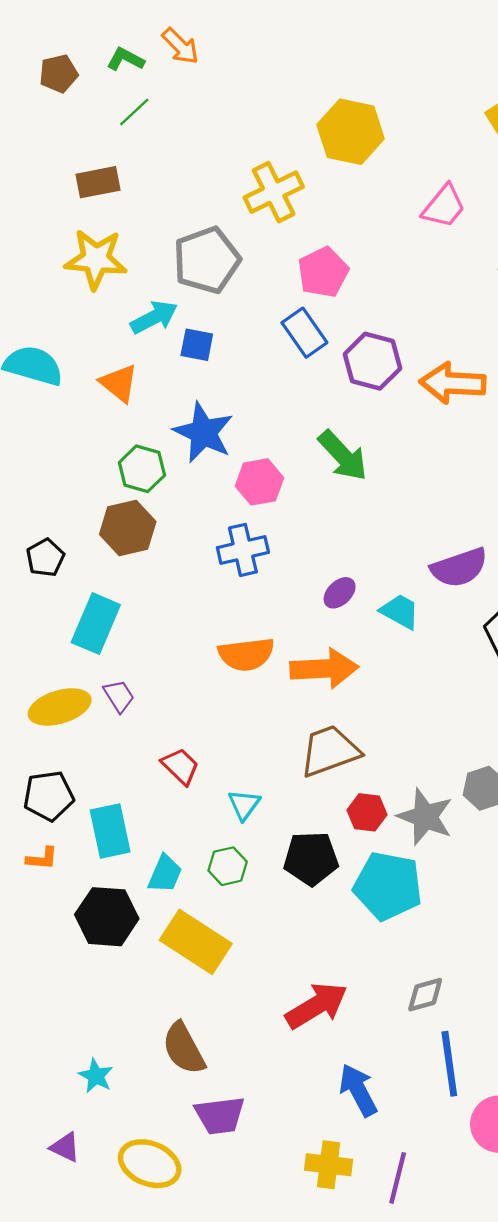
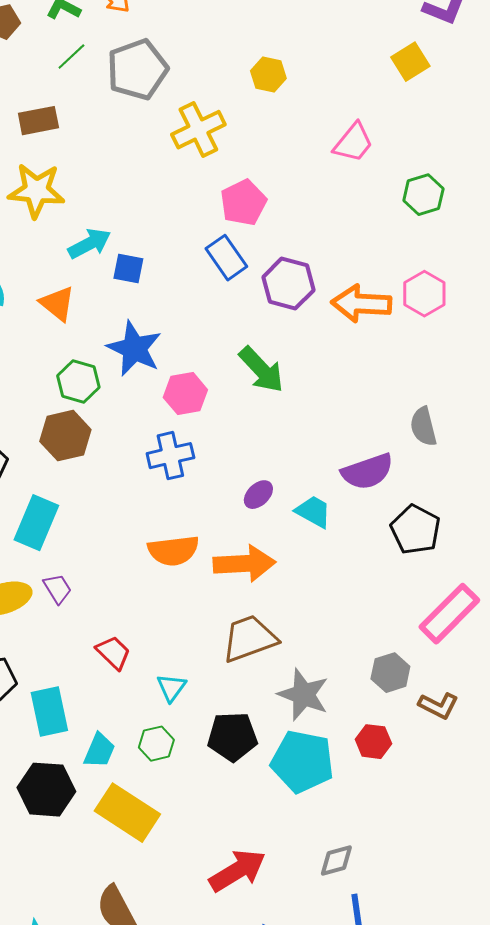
yellow hexagon: (351, 132) -> (268, 75), size x0.6
gray pentagon: (207, 260) -> (137, 70), moved
red hexagon: (367, 812) -> (373, 742), moved
gray star: (425, 817) -> (303, 695), moved

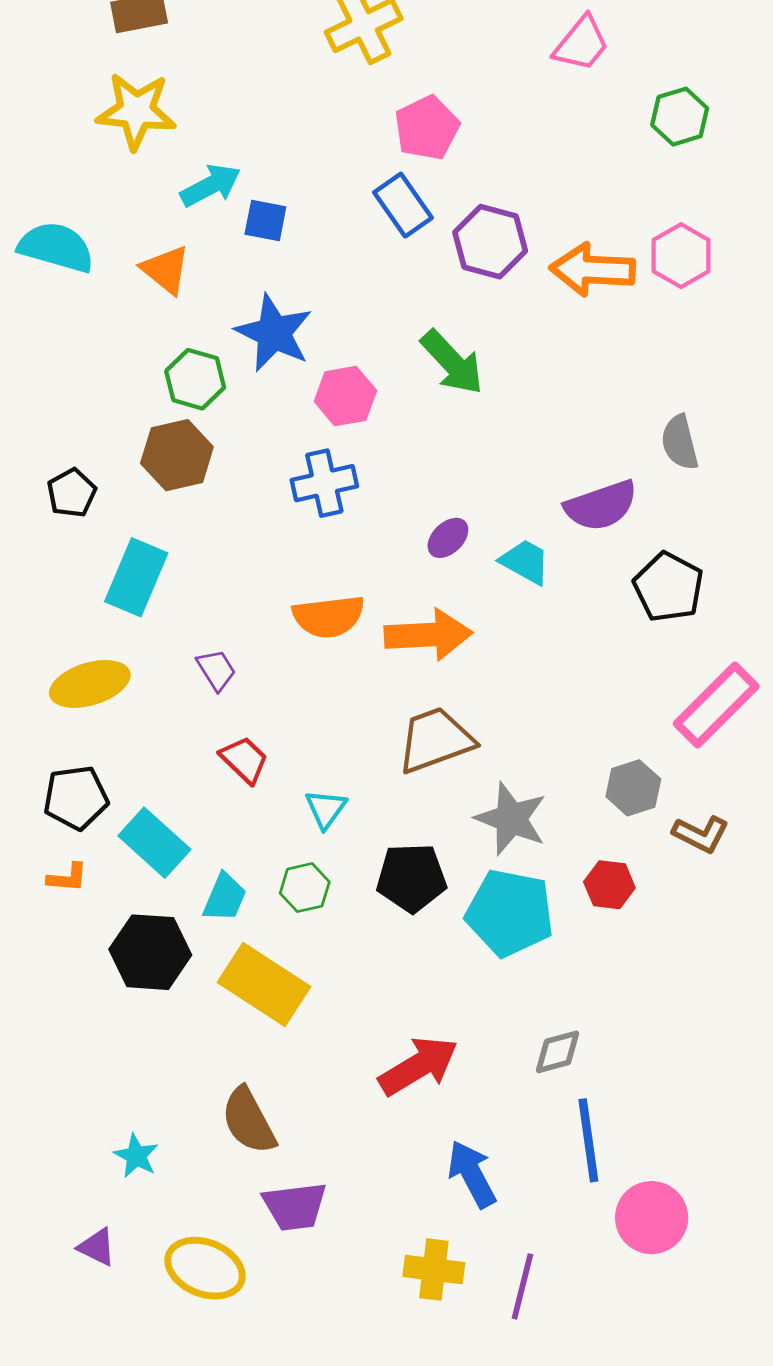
purple trapezoid: (57, 589) -> (216, 670), moved
cyan rectangle: (49, 712) -> (154, 843), turned -36

